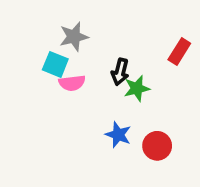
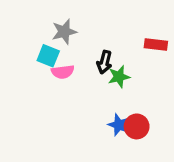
red rectangle: (179, 51) -> (156, 44), turned 65
blue star: (118, 135) -> (119, 125), moved

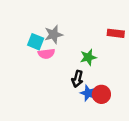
gray star: (64, 32) -> (54, 35), moved
black arrow: (104, 62) -> (77, 79), moved

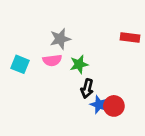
cyan square: (36, 42) -> (20, 64), moved
green star: (88, 57) -> (79, 64), moved

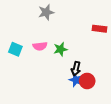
gray star: (60, 39) -> (46, 12), moved
black arrow: (87, 89) -> (76, 69), moved

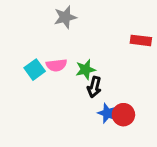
cyan square: (15, 49) -> (35, 70), moved, turned 32
black arrow: (76, 69) -> (94, 87), moved

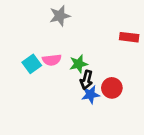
blue star: (107, 113) -> (91, 95), moved, turned -30
red circle: (123, 115) -> (112, 88), moved

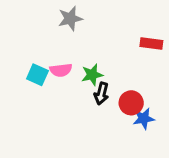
cyan square: (32, 64) -> (37, 75), turned -30
blue star: (91, 95) -> (144, 118), moved

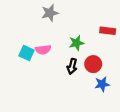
green star: (92, 75) -> (77, 43), moved
red circle: (131, 103) -> (93, 64), moved

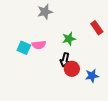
red rectangle: (108, 31) -> (97, 28), turned 48
red circle: (93, 64) -> (72, 69), moved

